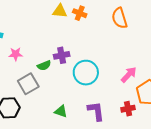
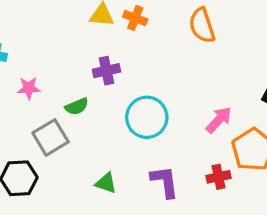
purple cross: (62, 55) -> (107, 71), moved

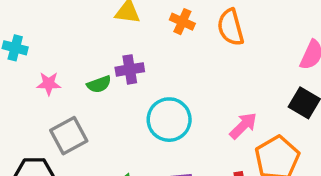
orange cross: (135, 18) -> (182, 22), moved
green semicircle: (77, 106) -> (99, 84), moved

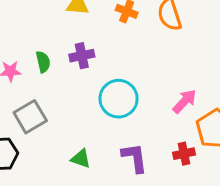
green semicircle: (99, 84) -> (43, 62), moved, turned -80

